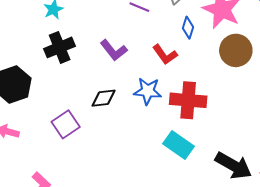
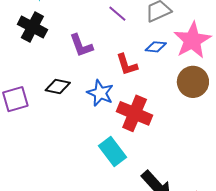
blue diamond: (188, 28) -> (156, 47), turned 60
black cross: (60, 47) -> (32, 27), turned 32

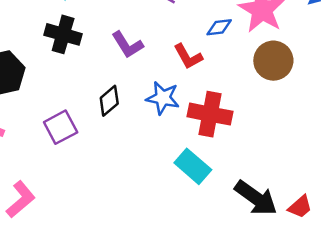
black diamond: (58, 86) -> (109, 101), turned -40

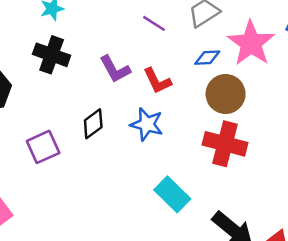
red L-shape: (188, 56) -> (157, 81), moved
brown circle: (273, 61) -> (226, 94), moved
red cross: (210, 114) -> (225, 144), moved

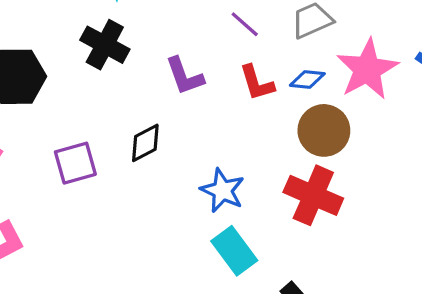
red L-shape: (157, 81) -> (257, 83), moved
blue star: (147, 124) -> (222, 190), moved

